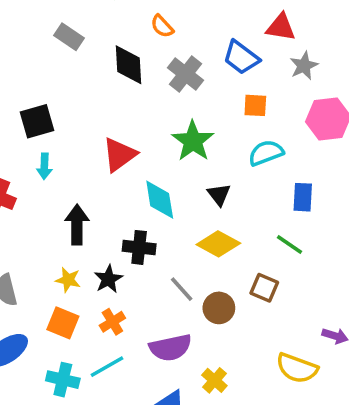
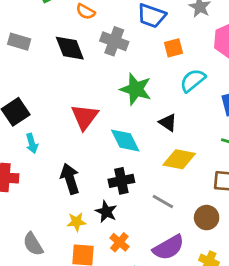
brown circle: (219, 308) -> (207, 218), moved

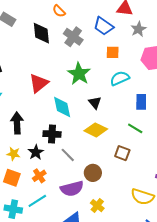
gray line: (163, 201) -> (68, 155), moved
brown circle: (207, 218) -> (93, 173), moved

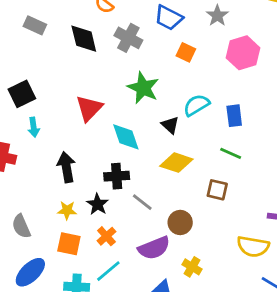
orange square: (113, 52) -> (186, 52), turned 32
cyan semicircle: (120, 78) -> (196, 105), moved

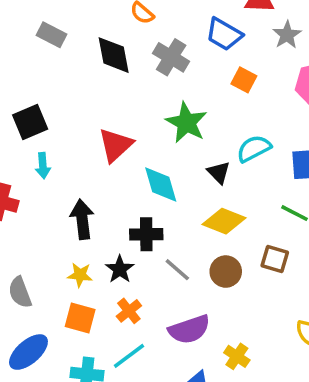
brown circle: (180, 222) -> (226, 272), moved

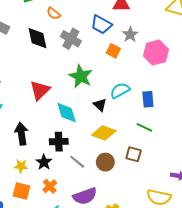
gray star: (287, 35) -> (130, 34), moved

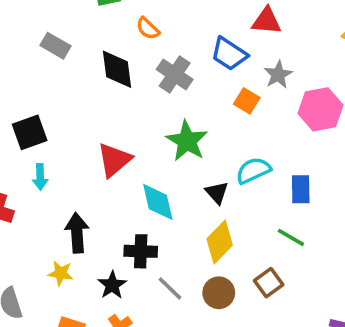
yellow diamond: (104, 133) -> (220, 242), turned -70
brown square: (134, 154) -> (269, 283), turned 35
yellow star: (21, 166) -> (61, 273), moved

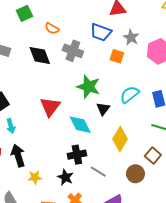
black triangle: (217, 193) -> (103, 109), moved, turned 32
black arrow: (77, 233) -> (18, 155), moved
brown circle: (219, 293) -> (135, 174), moved

